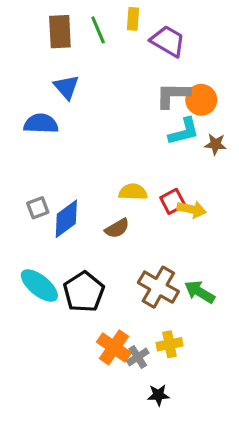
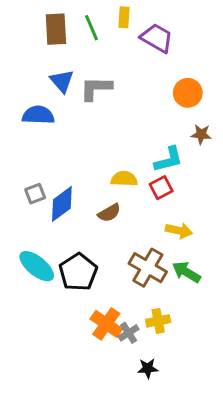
gray L-shape: (173, 95) -> (96, 88), moved
cyan L-shape: (184, 132) -> (169, 159), moved
yellow arrow: (192, 209) -> (179, 231), moved

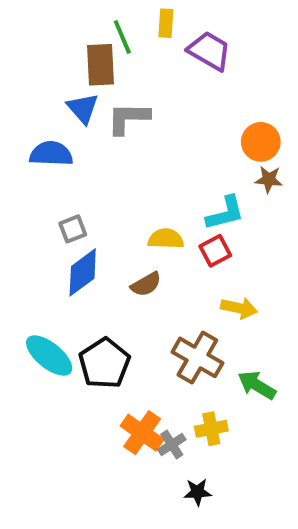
brown rectangle: (56, 29) -> (101, 65), moved
orange circle: (188, 93) -> (261, 142), moved
gray square: (35, 194) -> (73, 229), moved
green arrow: (186, 272) -> (257, 385), moved

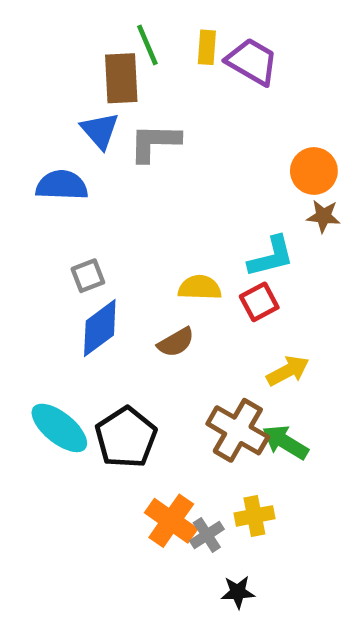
yellow rectangle: (166, 23) -> (207, 47), moved
yellow arrow: (239, 308) -> (288, 371), turned -40
green arrow: (257, 385) -> (285, 442), moved

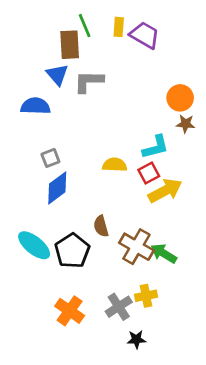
brown semicircle: (176, 342) -> (101, 226), moved, turned 105
yellow arrow: (288, 371) -> (165, 191), moved, size x1.4
orange cross: (171, 521) -> (70, 311), moved
gray cross: (207, 535) -> (119, 307), size x1.4

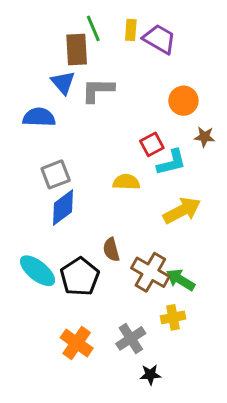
orange circle: (180, 98) -> (183, 101), moved
gray square: (50, 158) -> (56, 174), size x1.4
red square: (149, 173) -> (152, 144), moved
yellow cross: (146, 296) -> (173, 317), moved

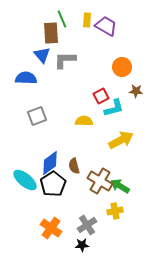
blue diamond: (63, 208) -> (50, 163), moved
black star: (150, 375) -> (82, 245), moved

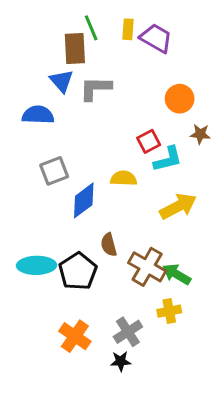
blue diamond: (50, 163) -> (84, 200), moved
cyan ellipse: (25, 180) -> (37, 265), turned -40

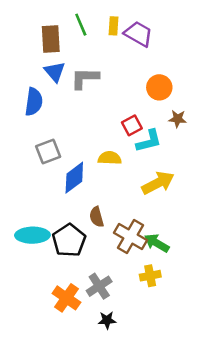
brown rectangle: (75, 49) -> (51, 39), moved
blue semicircle: (38, 115) -> (34, 102), turned 96
gray cross: (128, 332) -> (99, 286), moved

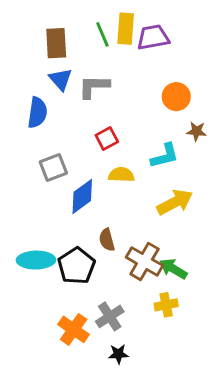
green line: (81, 25) -> (102, 34), moved
yellow rectangle: (114, 26) -> (126, 29), size x1.5
purple trapezoid: (138, 34) -> (153, 37), turned -40
red square: (132, 125) -> (107, 139), moved

